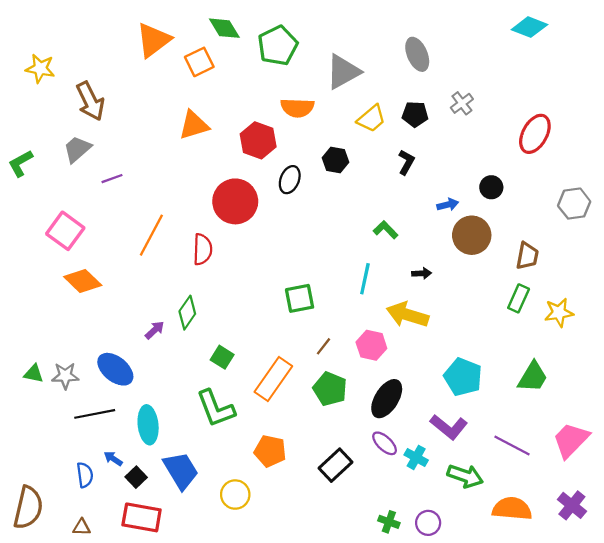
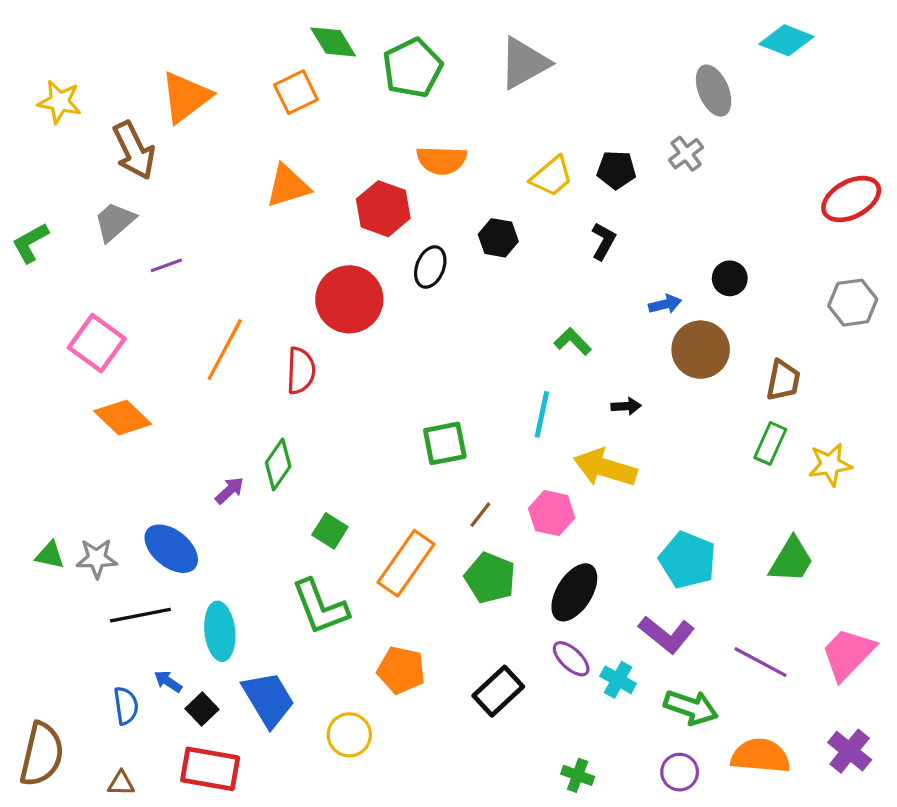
orange triangle: (154, 40) -> (186, 97), moved
gray ellipse: (417, 54) -> (714, 91), moved
gray triangle: (343, 72) -> (524, 63), moved
red ellipse: (535, 134) -> (851, 199), moved, turned 33
purple circle: (428, 523) -> (680, 772), moved

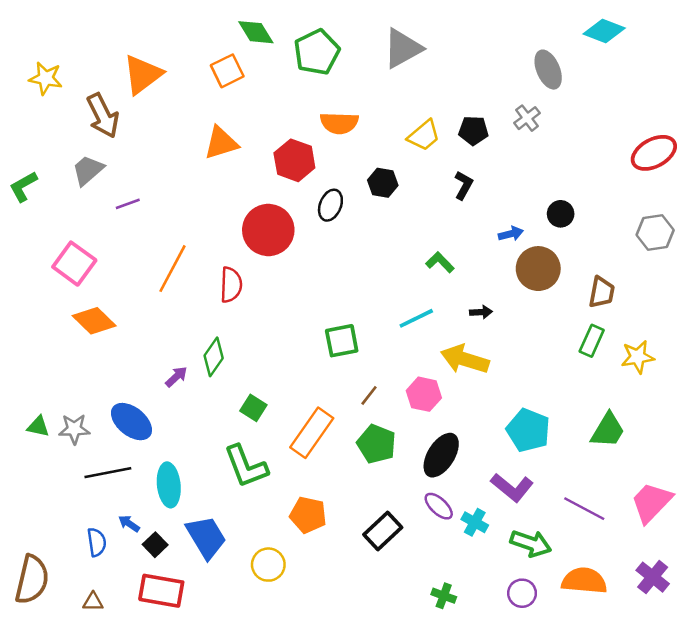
cyan line: (542, 414) -> (416, 318), turned 52

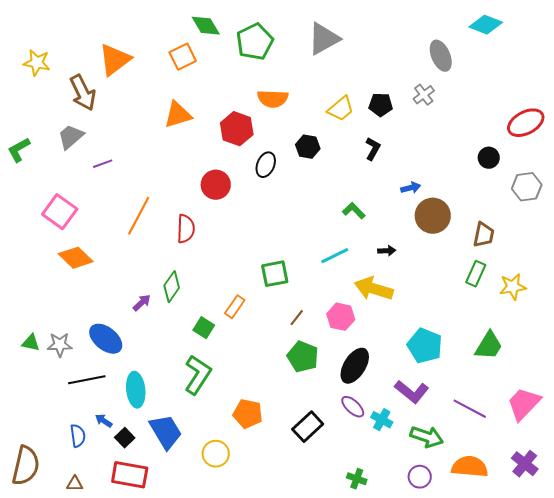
black circle: (561, 214) -> (489, 158), moved
red circle: (268, 230) -> (216, 185), size x0.7
orange rectangle: (312, 433) -> (235, 307), moved, size x0.6
green L-shape: (246, 466) -> (198, 375), turned -126

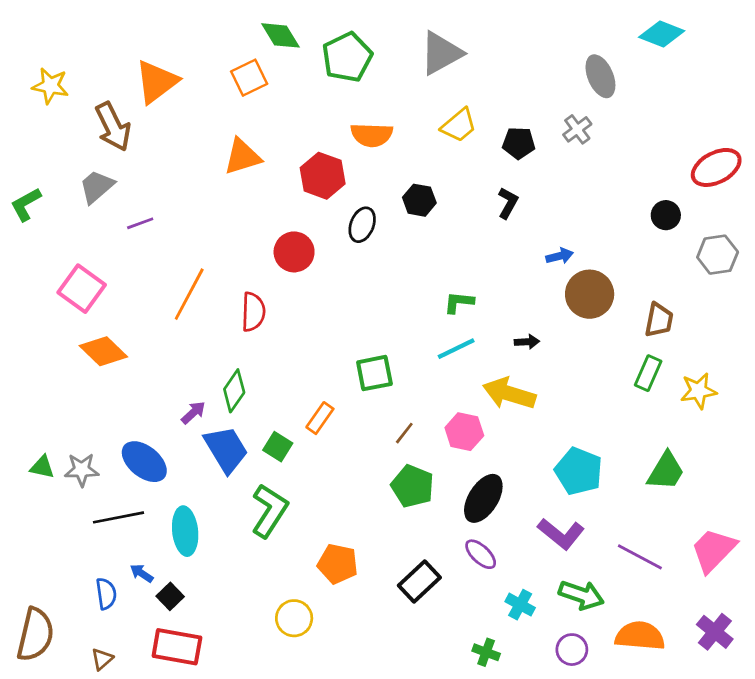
yellow trapezoid: (341, 109) -> (459, 125), moved
green L-shape: (354, 211) -> (459, 302), moved, turned -40
cyan cross: (382, 420) -> (520, 605), moved
blue trapezoid: (166, 432) -> (226, 449), moved
brown triangle: (75, 484) -> (102, 659), turned -42

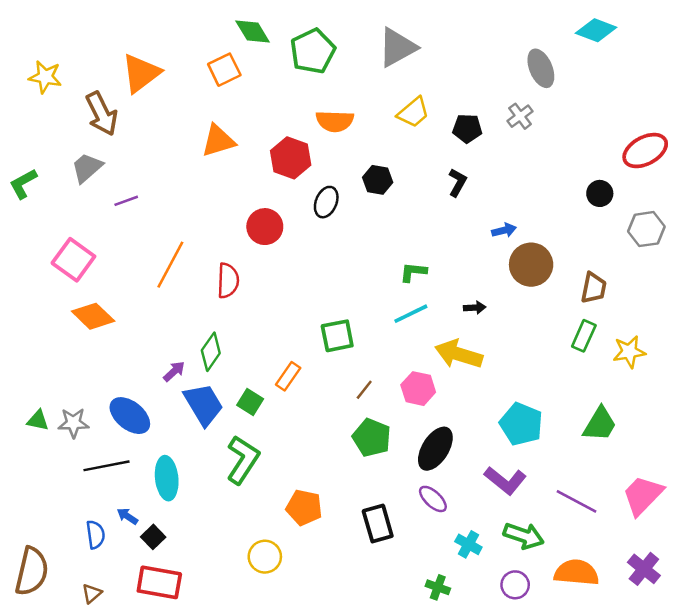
black rectangle: (419, 581) -> (378, 523), turned -63

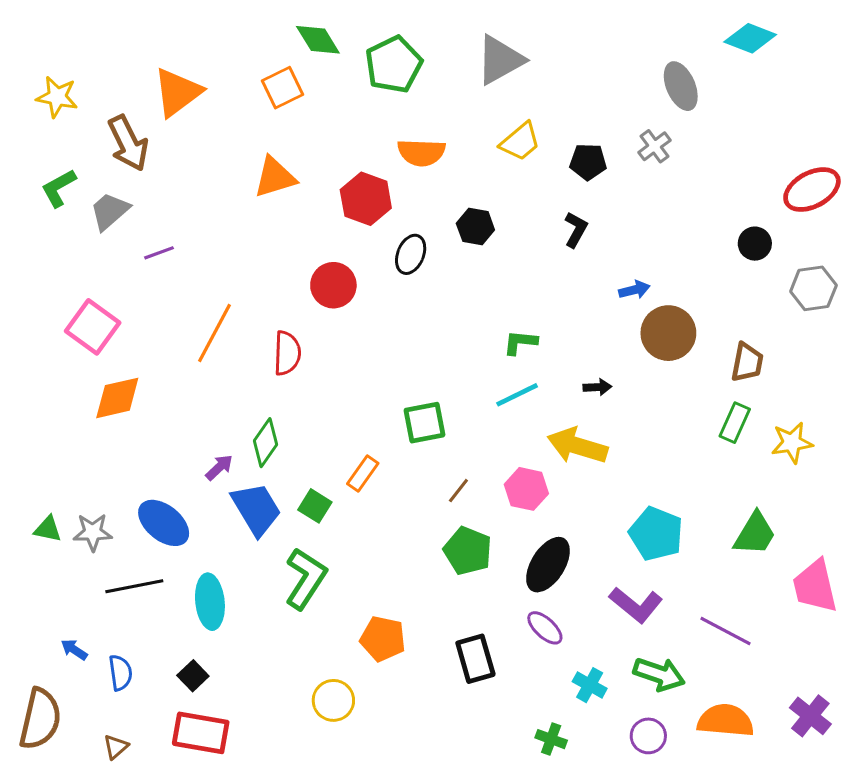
green L-shape: (23, 184) -> (59, 188), moved
orange diamond: (93, 316) -> (117, 398), turned -57
pink trapezoid: (643, 495) -> (815, 586), moved, turned -57
blue arrow: (127, 516) -> (74, 650), moved

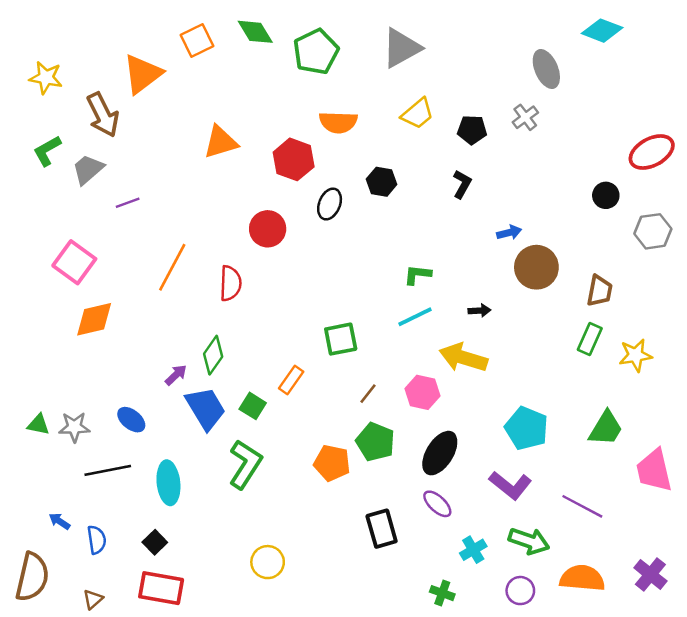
orange square: (282, 88) -> (197, 41), moved
blue ellipse: (164, 523) -> (131, 420), size x0.7
orange pentagon: (383, 639) -> (332, 463), moved
cyan cross: (590, 685) -> (473, 550), turned 30

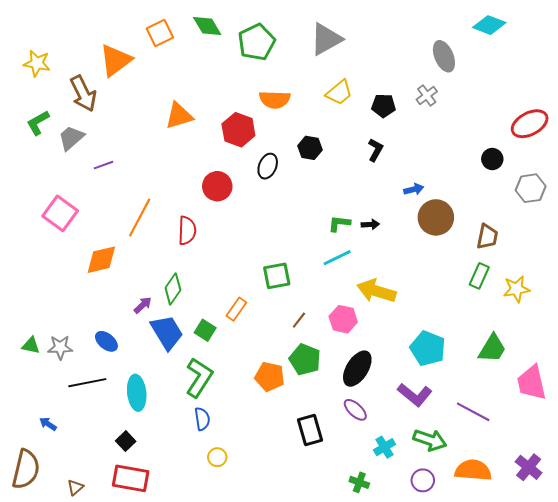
black arrow: (479, 311) -> (370, 224), moved
orange diamond: (94, 319) -> (101, 260), moved
blue semicircle: (97, 540) -> (202, 419), moved
yellow circle: (268, 562) -> (217, 457), size x0.7

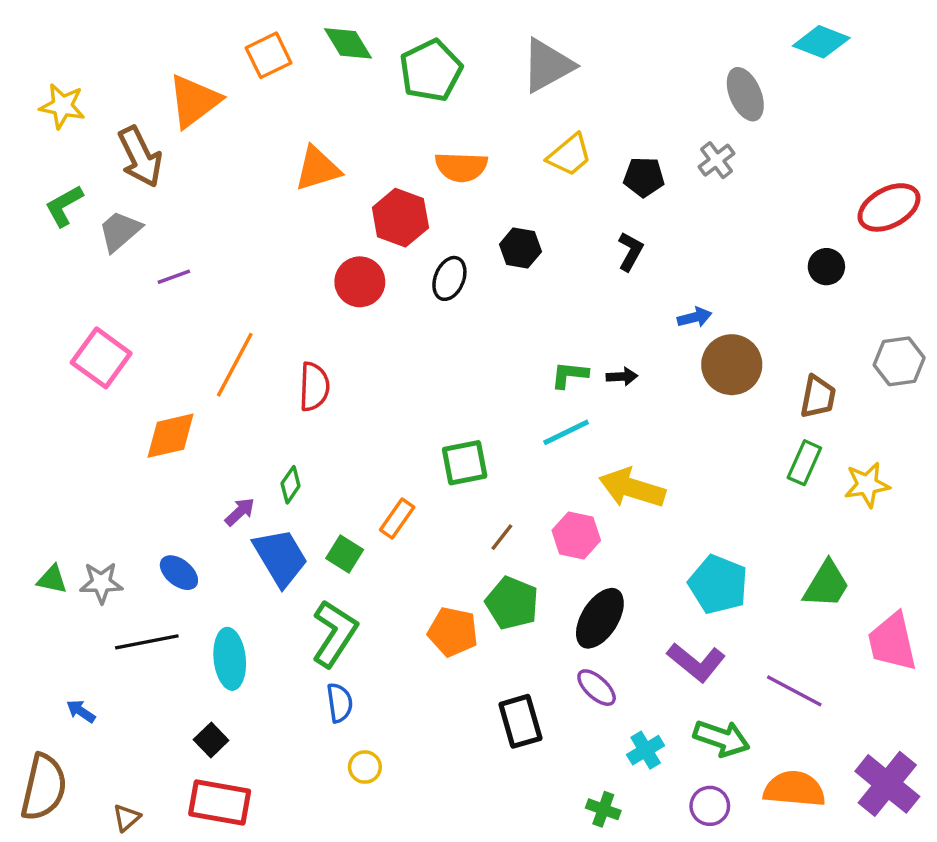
orange triangle: (179, 116) -> (318, 169), moved
red circle: (217, 186) -> (360, 282), moved
gray hexagon: (531, 188) -> (899, 361), moved
green diamond: (173, 289) -> (291, 485), size x0.7
purple cross: (529, 467) -> (887, 784), size x1.4

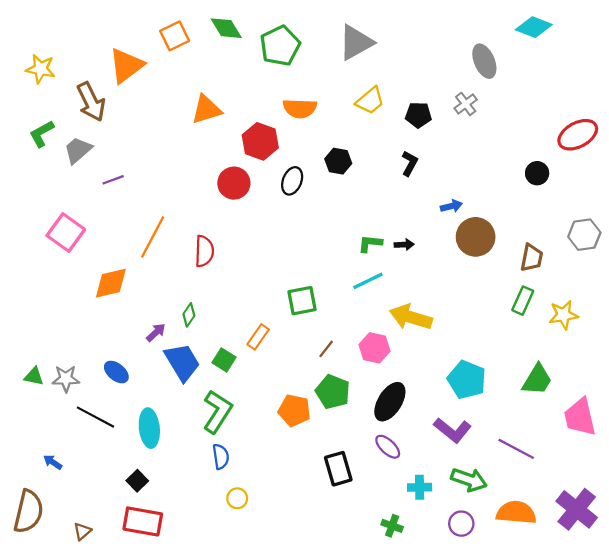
black line: (147, 642) -> (95, 417), turned 39
cyan cross: (646, 750) -> (420, 487), turned 30

